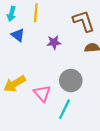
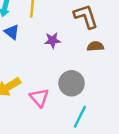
cyan line: (64, 109) -> (80, 117), moved

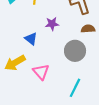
blue triangle: (12, 32) -> (31, 39), moved
gray circle: (72, 83) -> (75, 51), moved

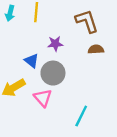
gray circle: (75, 51) -> (53, 73), moved

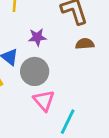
pink triangle: (43, 98) -> (44, 101), moved

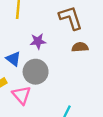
pink triangle: (44, 101) -> (22, 95), moved

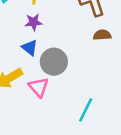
purple star: (38, 41) -> (33, 22), moved

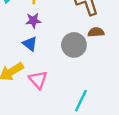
gray circle: (54, 62) -> (74, 45), moved

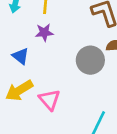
blue triangle: (30, 44) -> (21, 56), moved

